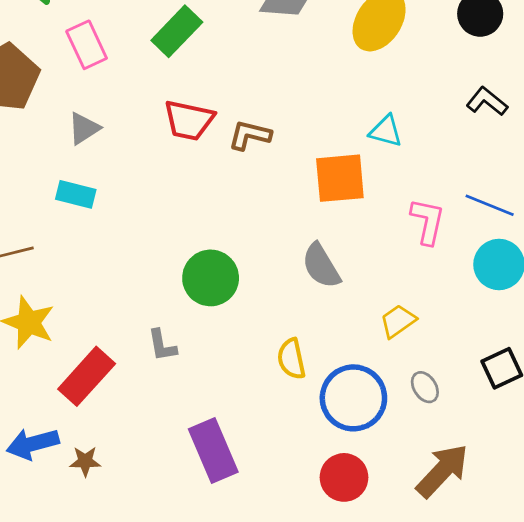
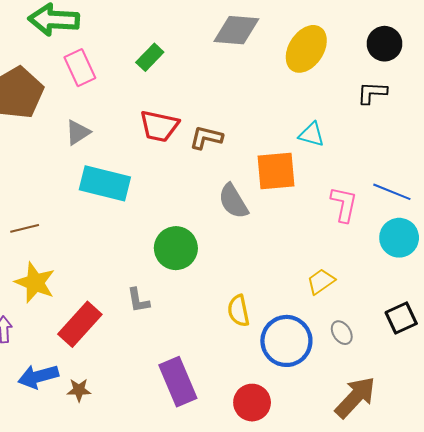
green rectangle: (177, 31) -> (150, 57), size x0.7
black L-shape: (487, 101) -> (372, 93), moved, turned -36
cyan rectangle: (76, 194) -> (105, 183), moved, size x1.6
gray semicircle: (321, 266) -> (233, 201), moved
red circle: (344, 477) -> (252, 403), moved

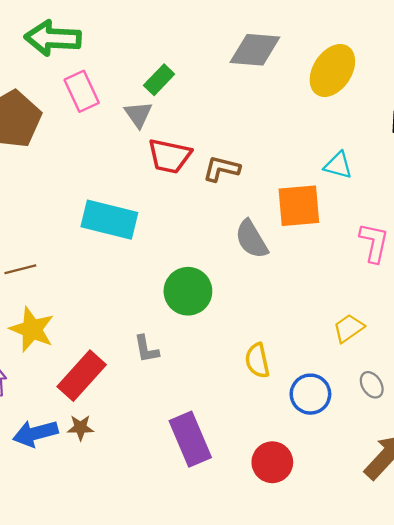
gray triangle: (78, 132) -> (138, 114), moved, turned -32
blue circle: (286, 341) -> (310, 394), size x0.7
brown star: (79, 390) -> (80, 428), moved

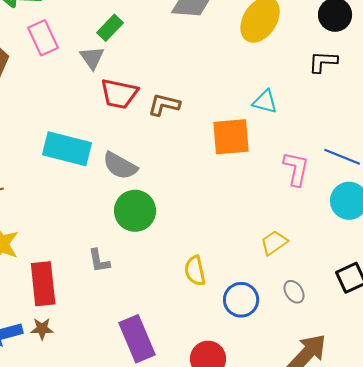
gray semicircle: (252, 239) -> (120, 166), moved, turned -30
red rectangle: (82, 376) -> (43, 284), turned -48

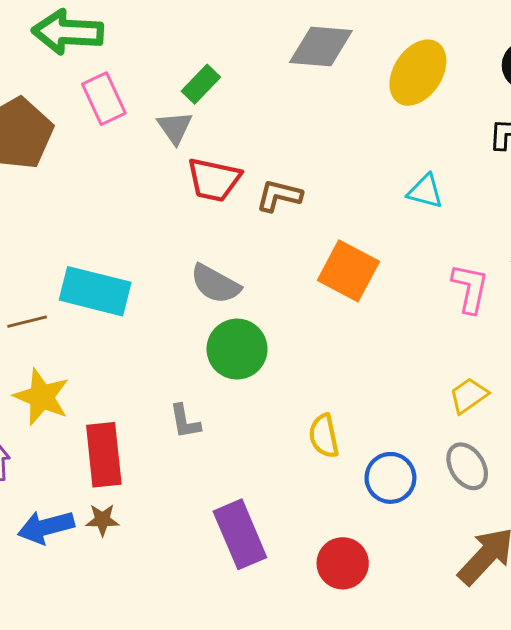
orange square: (231, 137) -> (348, 271), moved, turned 33
cyan rectangle: (67, 149) -> (95, 291), moved
yellow trapezoid: (274, 243) -> (469, 395), moved
gray ellipse: (294, 292) -> (467, 466), size x1.4

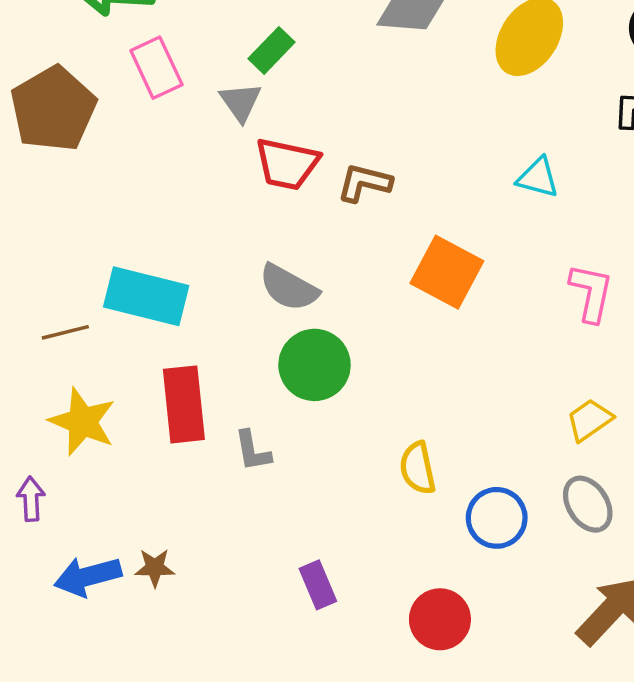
red rectangle: (104, 455) -> (184, 404), moved
purple rectangle: (240, 534) -> (318, 585), size x0.6

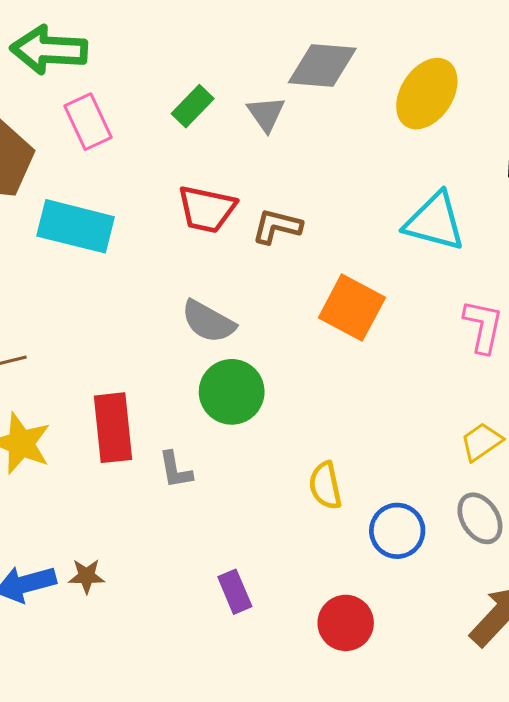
gray triangle: (241, 102) -> (266, 114), moved
cyan triangle: (538, 178) -> (435, 222), size x1.6
cyan rectangle: (146, 296) -> (76, 226), moved

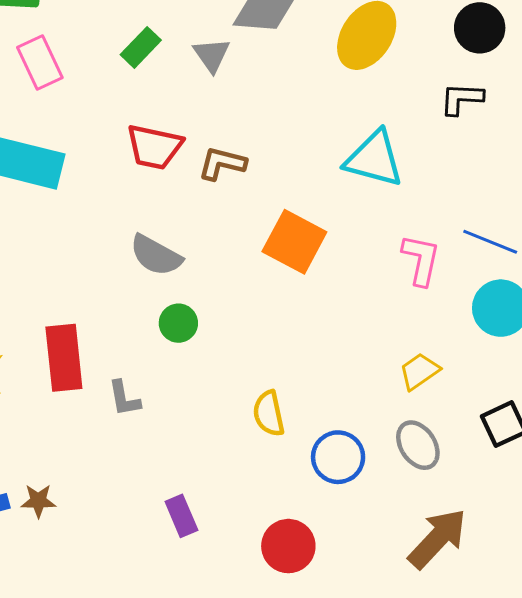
green circle: (232, 392) -> (178, 323), size x0.6

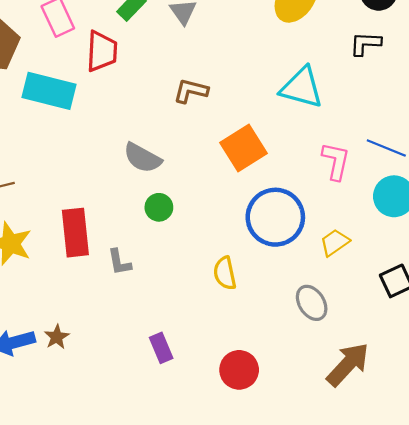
red trapezoid: (154, 147) -> (102, 51), moved, turned -99
orange square: (294, 242) -> (243, 148), turned 30
gray ellipse: (418, 445) -> (312, 303), moved
blue circle: (338, 457) -> (275, 217), moved, size x1.5
brown star: (38, 501) -> (57, 337), turned -30

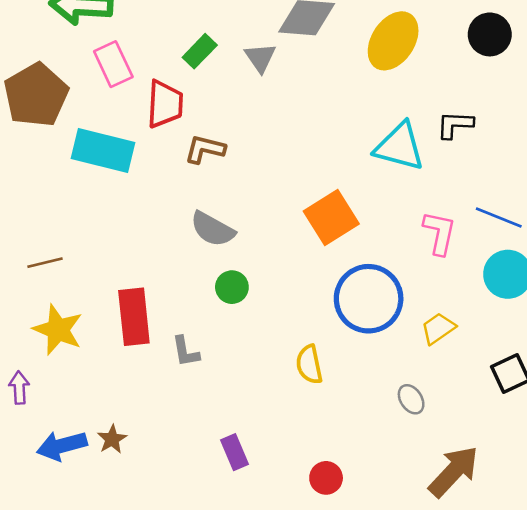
black L-shape: (365, 44) -> (455, 125), moved
brown L-shape: (191, 91) -> (205, 149), moved
gray ellipse: (312, 303) -> (411, 399), size x0.7
red circle: (239, 370) -> (326, 478), size x0.7

